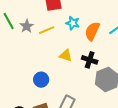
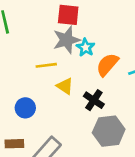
gray star: (27, 26) -> (67, 40), moved, size x1.5
yellow line: (47, 30) -> (46, 65), moved

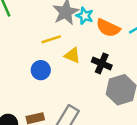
orange semicircle: (107, 65) -> (108, 28), turned -95
blue circle: (25, 108) -> (41, 70), moved

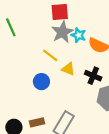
yellow line: (51, 39) -> (50, 55), turned 56

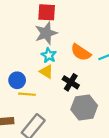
cyan star: (79, 35) -> (49, 55), moved
yellow line: (50, 55) -> (27, 94), moved, turned -42

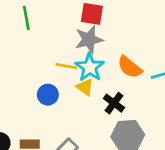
cyan star: (49, 55) -> (90, 67), size x1.5
yellow line: (27, 94) -> (66, 66), moved

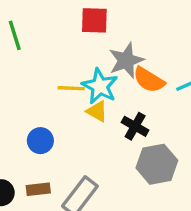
gray star: (89, 40) -> (126, 60), moved
blue circle: (48, 95) -> (40, 141), moved

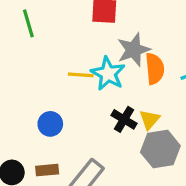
orange semicircle: (149, 80) -> (155, 69), turned -128
yellow triangle: (97, 111) -> (150, 120), moved, turned 40
black cross: (135, 126) -> (124, 119), moved

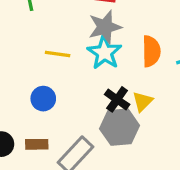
gray star: (134, 50) -> (105, 27), moved
yellow line: (81, 75) -> (58, 54), moved
gray hexagon: (160, 149) -> (120, 127), moved

